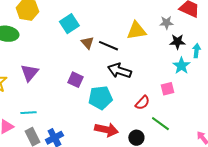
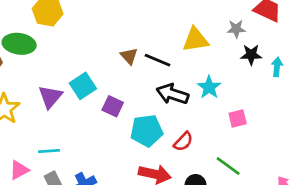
cyan square: (69, 24) -> (83, 86), moved
cyan star: (181, 66) -> (209, 87), moved
red semicircle: (142, 103) -> (183, 142), moved

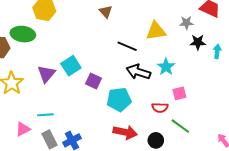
brown triangle: (129, 56) -> (106, 12), moved
pink square: (238, 118) -> (179, 93), moved
red semicircle: (183, 142) -> (160, 108), moved, turned 49

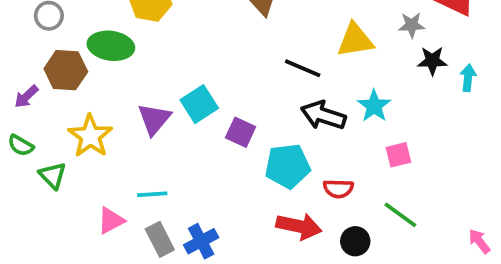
red semicircle: (160, 108) -> (338, 189), moved

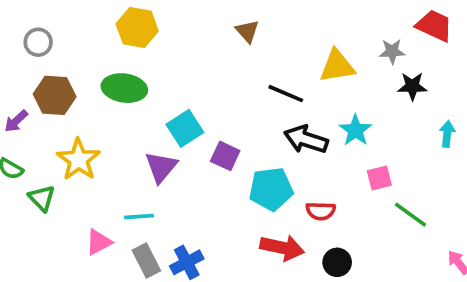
green ellipse: (111, 46) -> (124, 88), moved
cyan arrow: (468, 78) -> (447, 134), moved
purple triangle: (154, 119) -> (161, 167), moved
green line: (400, 215) -> (411, 215), moved

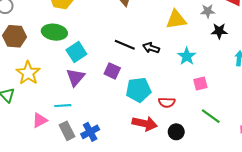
black line: (286, 94) -> (125, 45), moved
cyan square: (185, 128) -> (76, 52), moved
black arrow: (306, 139) -> (151, 48), moved, size x0.7
green line: (411, 215) -> (211, 116), moved

